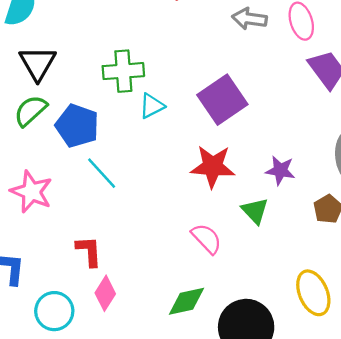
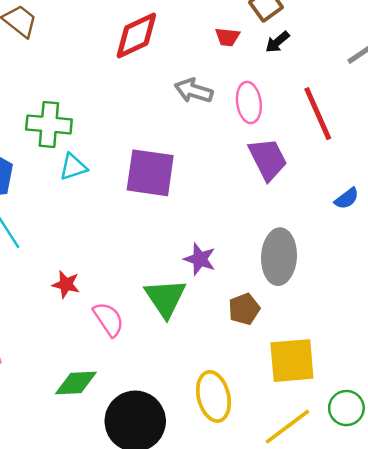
purple square: (222, 100) -> (150, 173), turned 33
red star: (213, 166) -> (66, 284), moved, size x0.6
green triangle: (255, 211) -> (165, 298), size x1.4

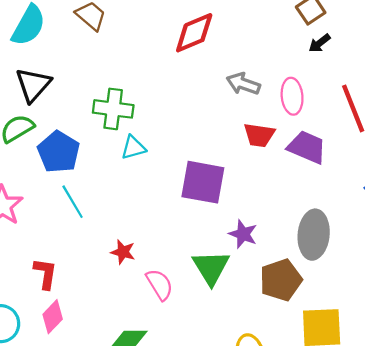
red trapezoid: (227, 37) -> (259, 135), moved, size x1.4
purple trapezoid: (268, 159) -> (307, 147), turned -42
purple square: (150, 173) -> (203, 182), moved
brown pentagon: (244, 309) -> (281, 280), size x1.5

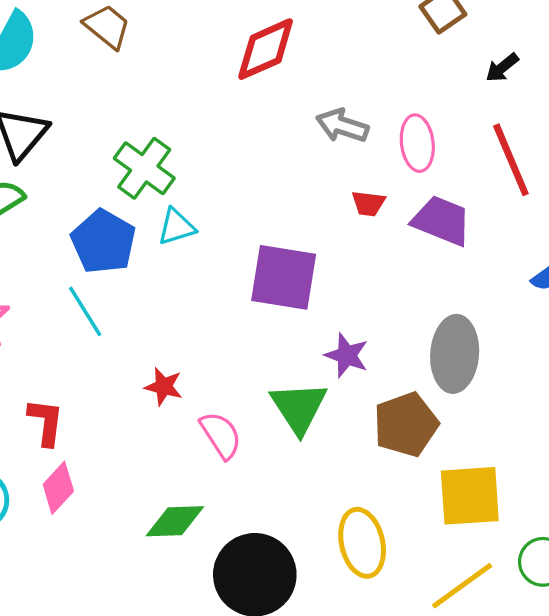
black arrow: (320, 43) -> (502, 68), moved
green cross: (113, 109) -> (144, 168), turned 30
red trapezoid: (259, 135) -> (368, 204), size x0.7
blue pentagon: (59, 152) -> (103, 242), moved

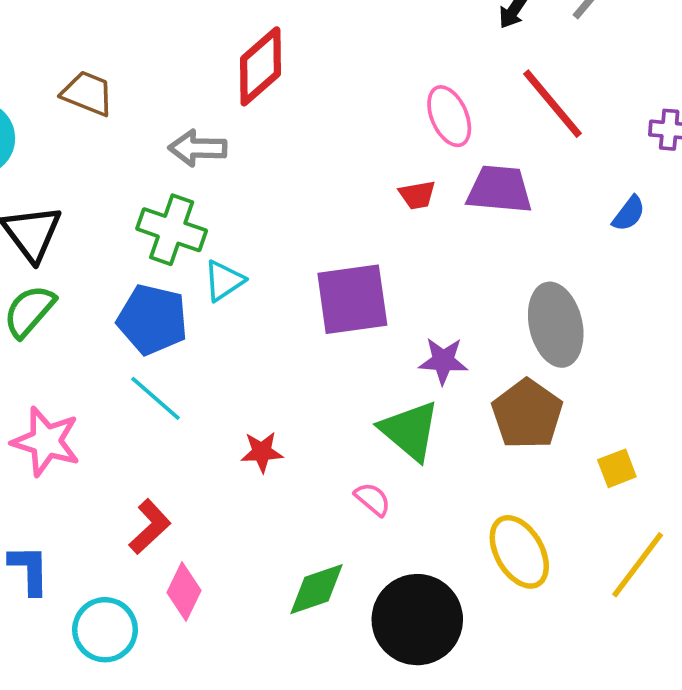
gray arrow: (342, 126) -> (198, 148), moved
red L-shape: (46, 422) -> (150, 527), turned 57
pink semicircle: (221, 435) -> (373, 499), moved, size x0.7
yellow square: (470, 496) -> (617, 468), size x0.5

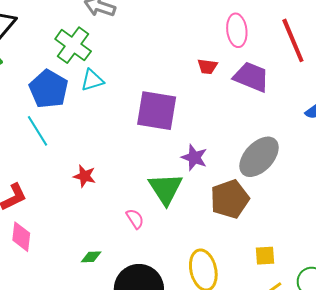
gray ellipse: (556, 325) -> (259, 157), turned 39
yellow square: (617, 468) -> (265, 256), moved
green diamond: (317, 589) -> (91, 257), size x0.6
pink diamond: (184, 591) -> (21, 237), turned -36

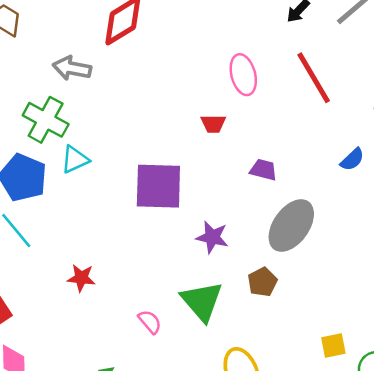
purple trapezoid: (251, 77) -> (263, 170), moved, size x0.6
green triangle: (166, 189) -> (202, 301), moved
brown pentagon: (230, 199) -> (262, 282), size x0.6
yellow square: (265, 256) -> (333, 345), moved

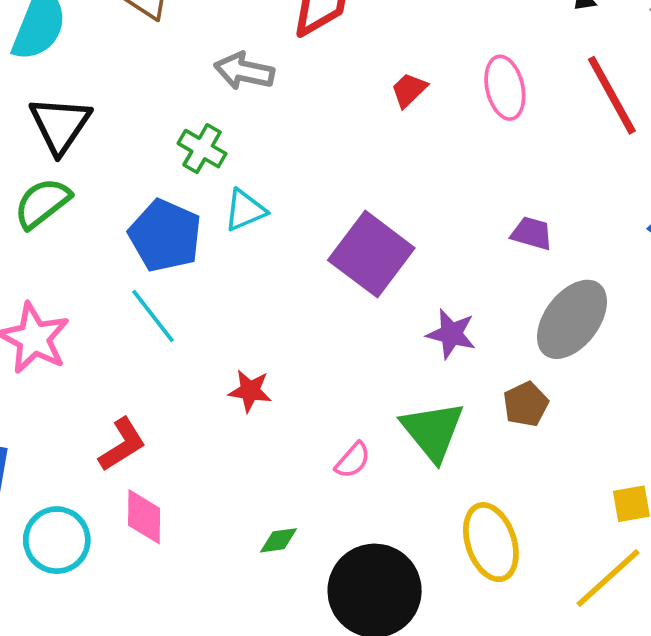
green cross: (46, 120) -> (202, 149), size x0.7
red trapezoid: (213, 124) -> (409, 90), moved, turned 135
purple square: (158, 186) -> (371, 254), turned 34
pink semicircle: (150, 322) -> (353, 460), turned 80

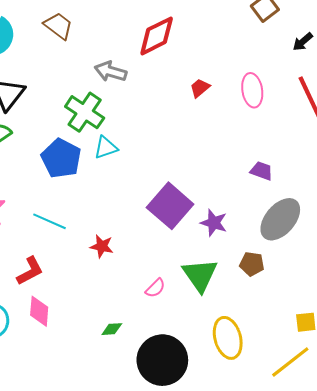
green cross: (202, 149) -> (85, 112), size x1.5
purple square: (371, 254) -> (170, 206), moved
cyan line: (153, 316) -> (50, 221), moved, turned -32
brown pentagon: (526, 404) -> (252, 264), turned 30

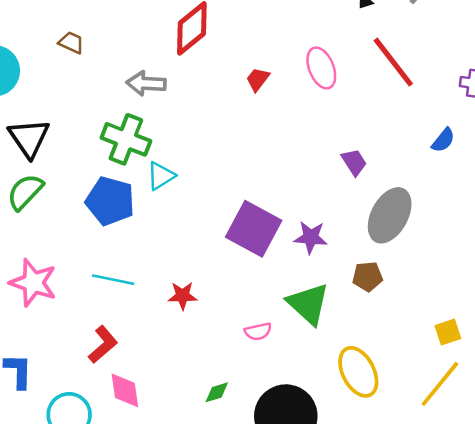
brown trapezoid: (58, 26) -> (71, 43), size x0.7
purple trapezoid: (262, 171) -> (354, 162), turned 50
pink semicircle: (155, 288) -> (258, 331), turned 45

